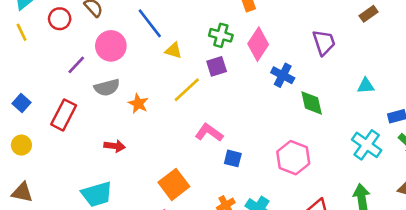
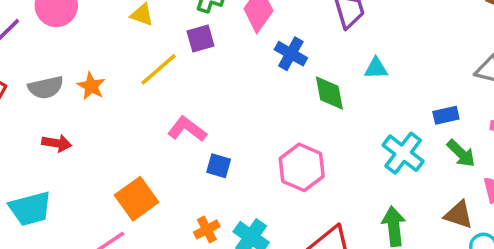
cyan triangle: (366, 86) -> (376, 68), moved
gray semicircle: (107, 88) -> (46, 87), moved

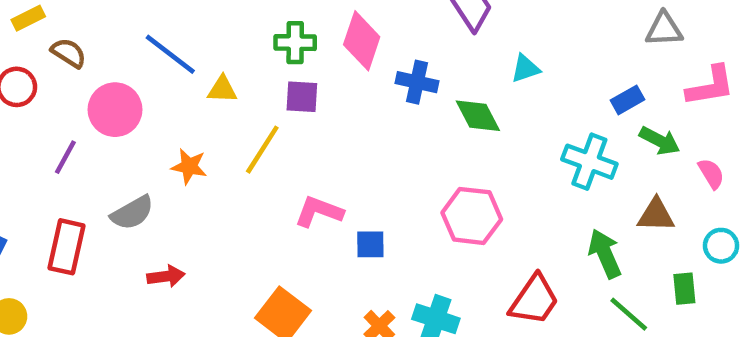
purple square: (201, 39) -> (302, 97), turned 36
orange star: (91, 86) -> (189, 166), moved
brown triangle: (459, 215) -> (656, 215), moved

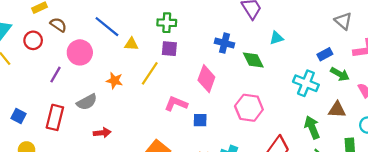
gray triangle: (664, 29) -> (343, 21), turned 42
pink diamond: (362, 41) -> (206, 79), moved

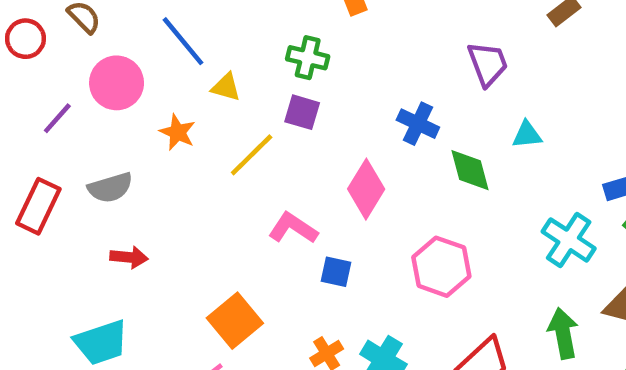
orange star: (114, 81) -> (178, 132), moved

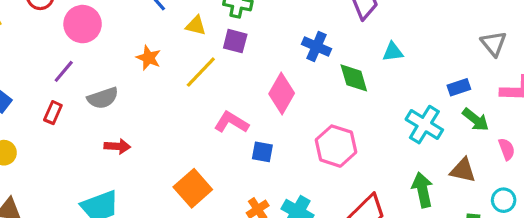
pink circle: (117, 83) -> (83, 24), moved
yellow triangle: (226, 87) -> (196, 26), moved
purple line: (57, 118) -> (64, 71), moved
red rectangle: (38, 206) -> (53, 113), size x0.6

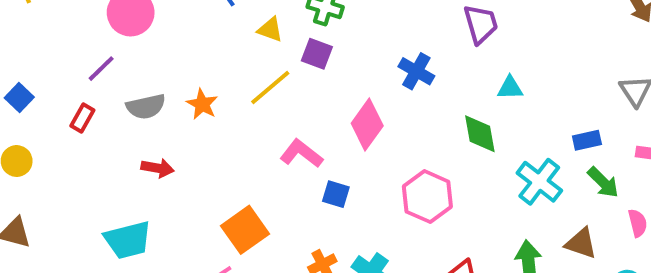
orange star: (149, 58) -> (202, 104), moved
green diamond: (354, 78) -> (480, 134), moved

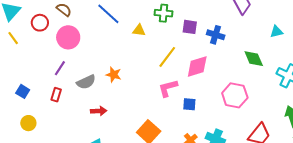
purple square: (317, 54) -> (190, 27), moved
yellow line: (270, 87) -> (167, 57), moved
cyan triangle: (510, 88) -> (276, 32), moved
pink diamond: (367, 124) -> (197, 66), turned 50
pink L-shape: (301, 154) -> (168, 88), turned -40

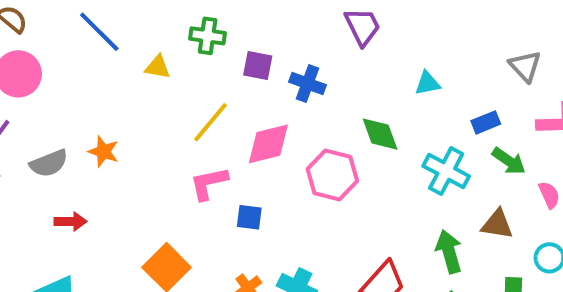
pink hexagon: (235, 95) -> (332, 175), moved

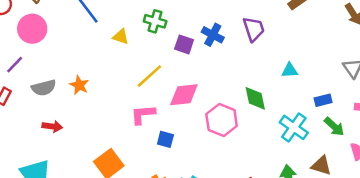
blue cross: (308, 83) -> (213, 35), moved

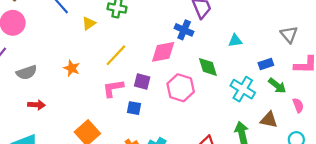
blue cross: (213, 35) -> (184, 30), moved
yellow triangle: (121, 37) -> (89, 23), turned -48
purple square: (184, 44) -> (142, 81), moved
orange star: (79, 85) -> (72, 68), moved
pink diamond: (184, 95) -> (163, 52), moved

